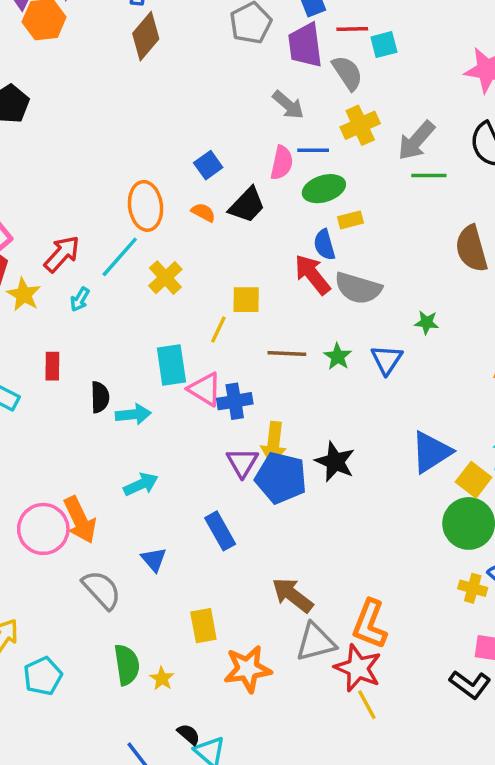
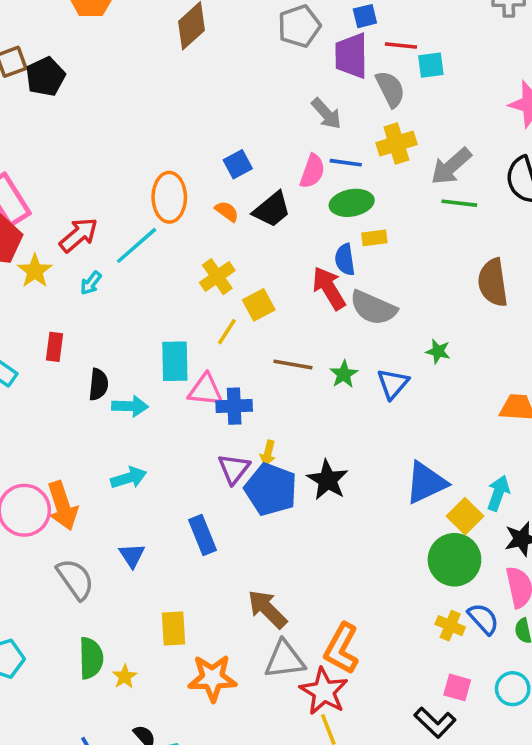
yellow cross: (165, 278) -> (217, 277), moved
yellow square: (246, 300) -> (259, 305), turned -36
pink triangle: (205, 389) -> (205, 390), turned -33
yellow arrow: (274, 443) -> (268, 453), size x0.6

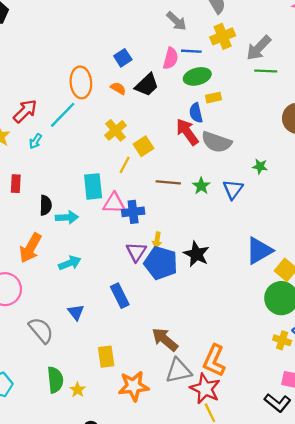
orange arrow: (62, 506) -> (30, 248), moved, turned 52

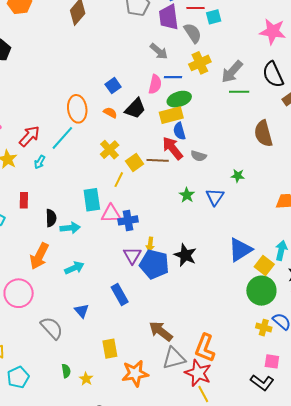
yellow rectangle: (214, 98) -> (171, 115), moved, size x1.6
gray semicircle: (216, 142) -> (199, 156), size x0.6
brown line: (168, 182) -> (158, 160), moved
green semicircle: (55, 380) -> (66, 371), size x0.6

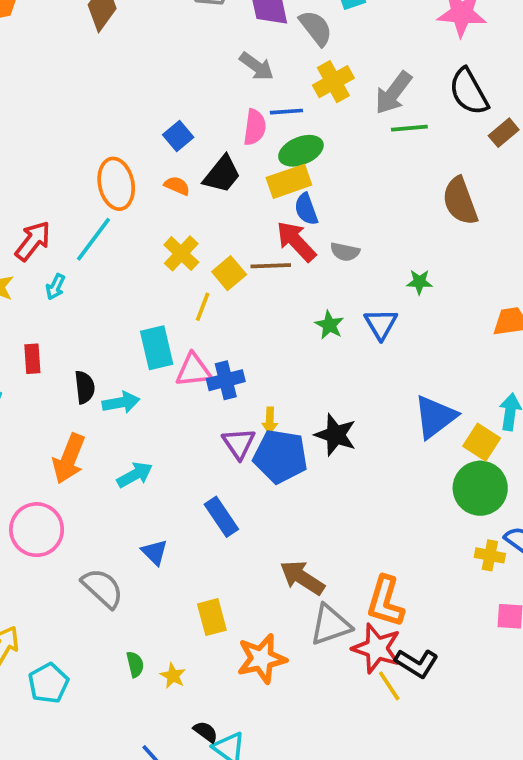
black L-shape: (262, 383) -> (417, 663), moved

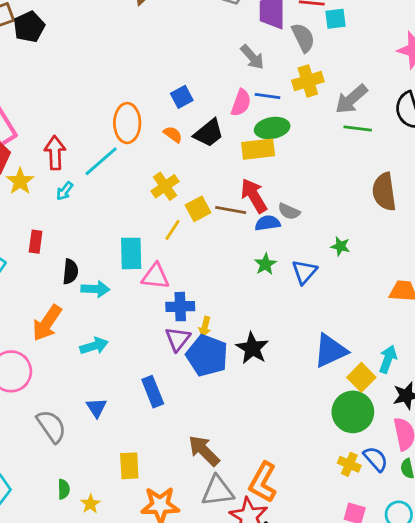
blue semicircle: (306, 209) -> (268, 223), moved, turned 90
red arrow: (33, 241) -> (55, 153), turned -52
blue cross: (226, 380) -> (180, 307), moved

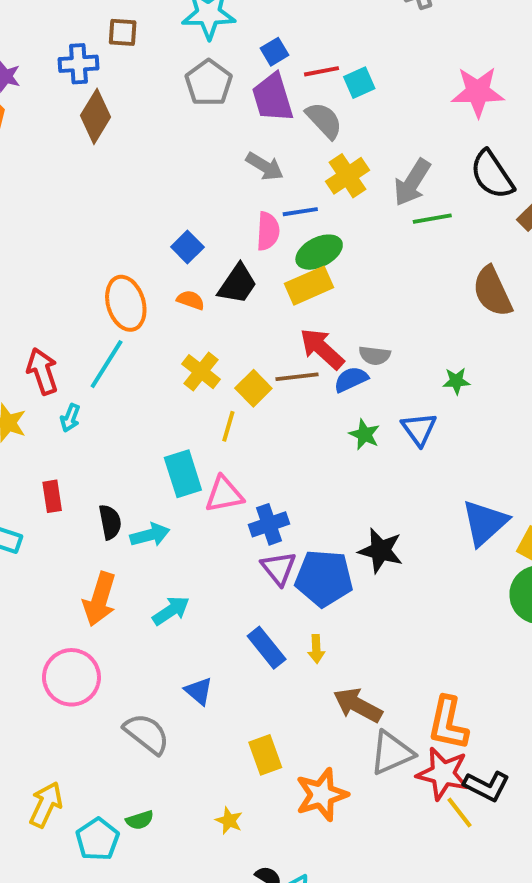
yellow arrow: (205, 327) -> (316, 649), moved
green semicircle: (64, 489) -> (140, 820), moved, turned 90

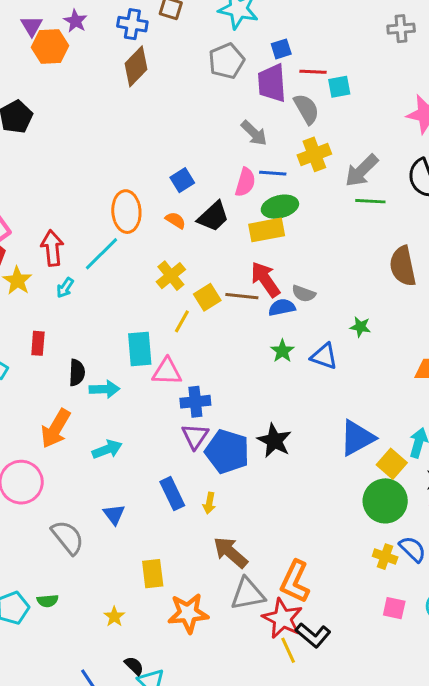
blue triangle: (419, 429) -> (324, 356), turned -48

